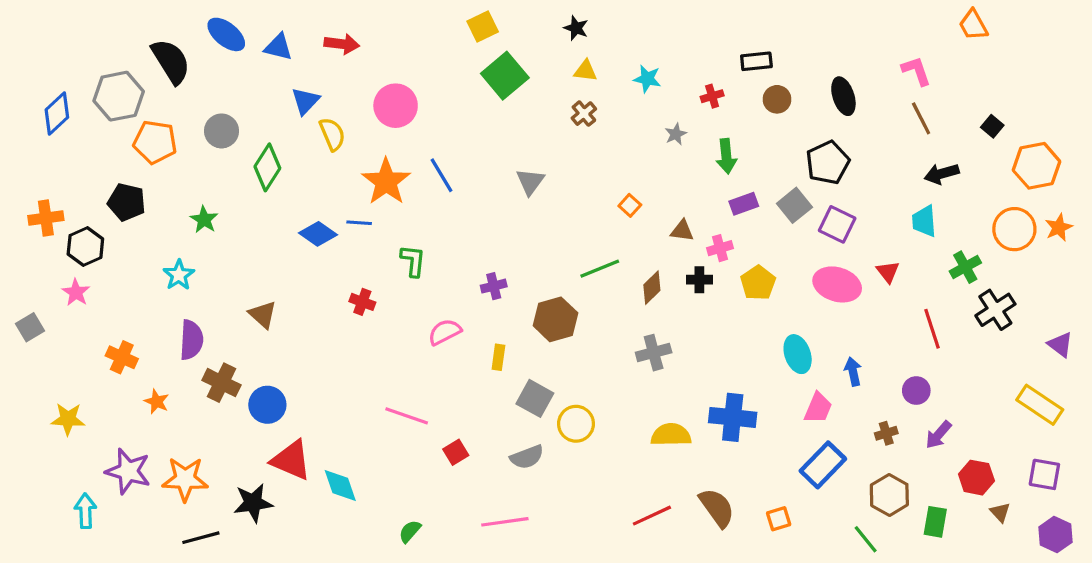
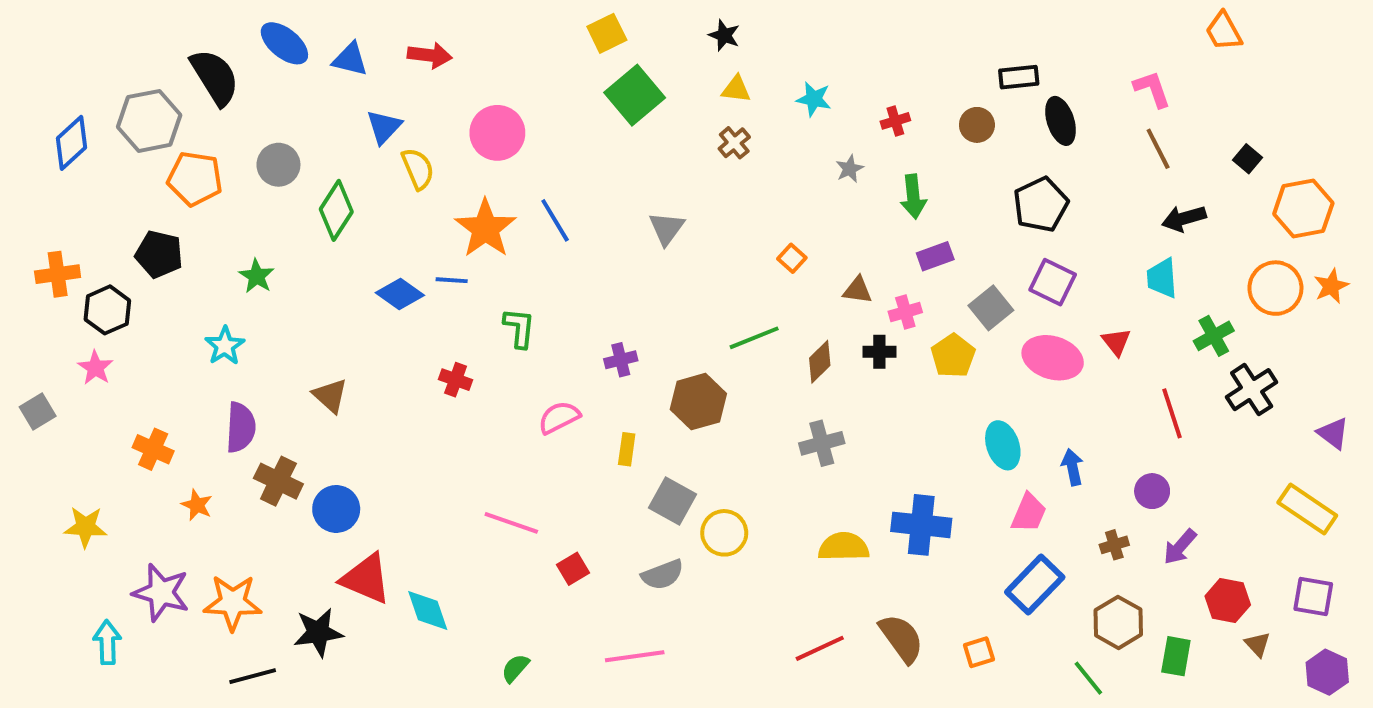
black rectangle: (756, 61) -> (1019, 77), moved
gray square: (794, 205) -> (991, 308), moved

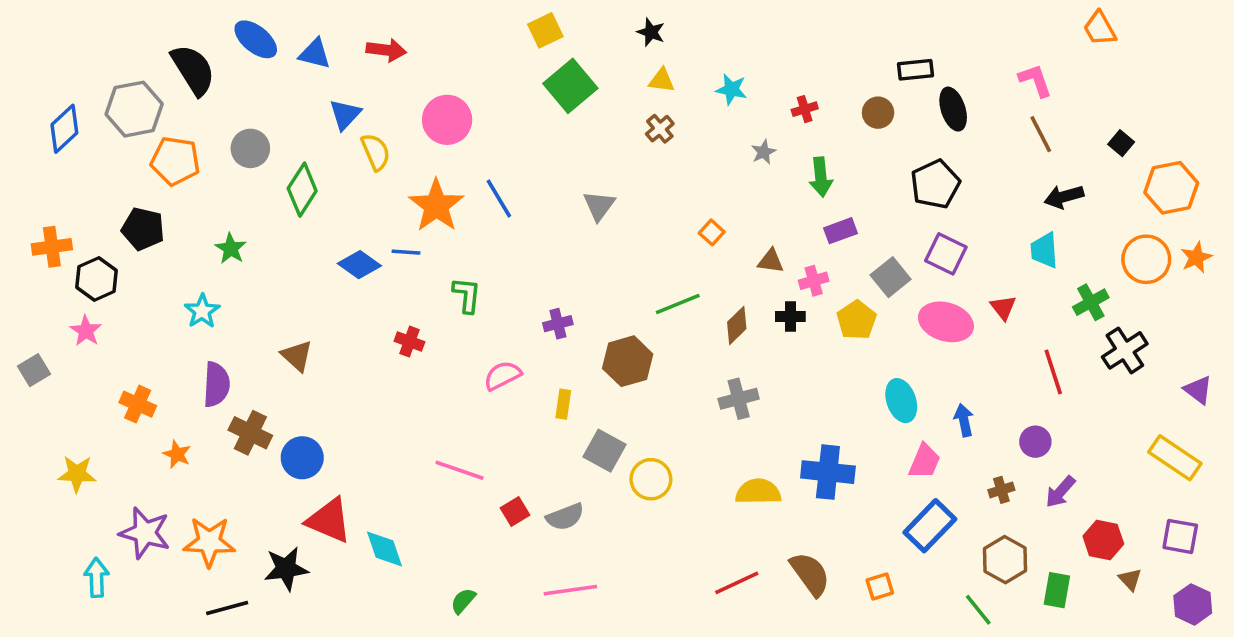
gray semicircle: (663, 575) -> (565, 517), moved

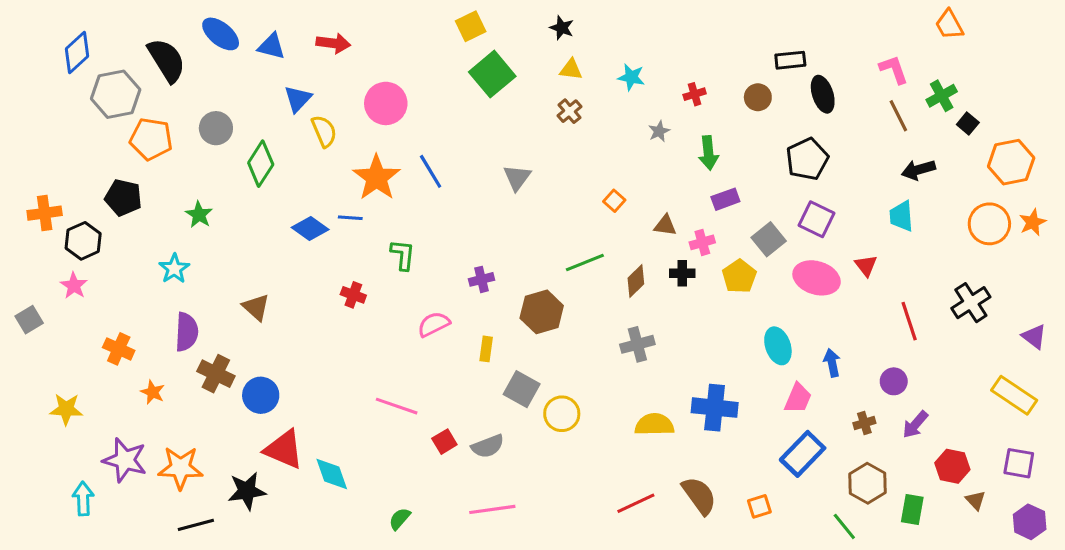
blue diamond: (64, 129) -> (77, 52), moved
green cross: (1091, 302) -> (942, 96), moved

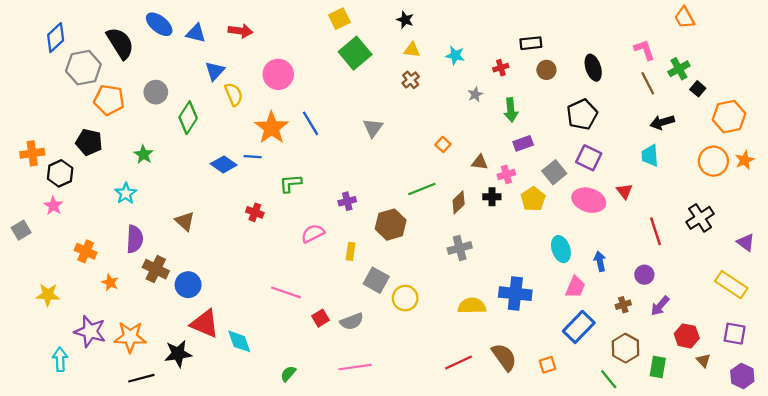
black rectangle: (790, 60) -> (531, 43), moved
green L-shape: (403, 255) -> (290, 183), turned -100

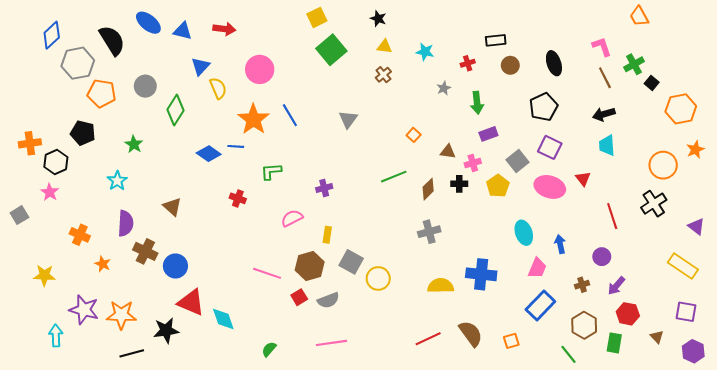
black arrow: (662, 122) -> (604, 114), moved
orange circle: (713, 161) -> (663, 165), moved
brown hexagon: (391, 225) -> (310, 266), moved
red hexagon: (687, 336) -> (628, 314), moved

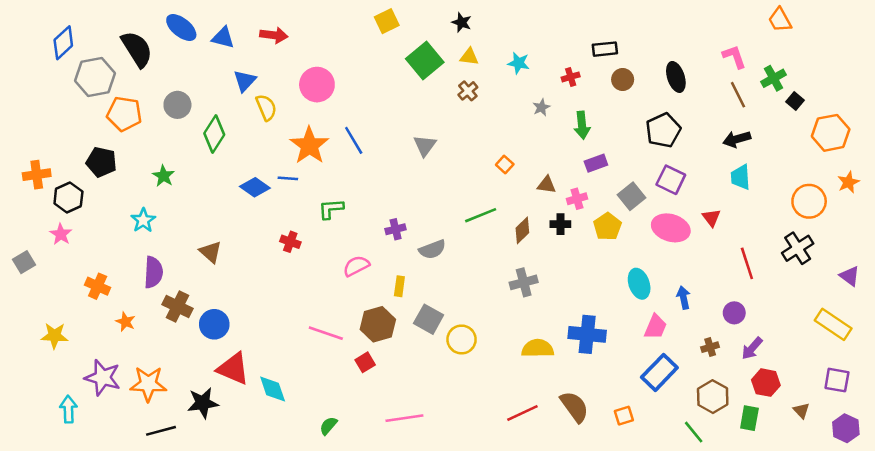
green square: (331, 50) -> (425, 60), moved
gray semicircle: (328, 300) -> (432, 249), moved

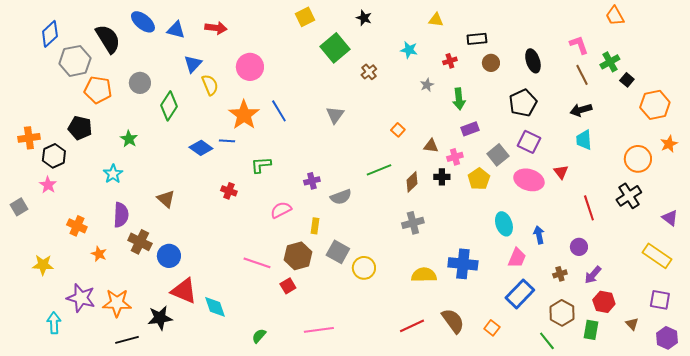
yellow triangle: (469, 57) -> (436, 20), moved
orange square: (624, 416) -> (492, 328), turned -35

